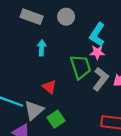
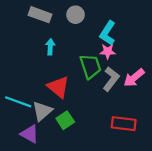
red triangle: (49, 87) -> (58, 87), size x1.5

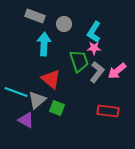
gray circle: (76, 15) -> (64, 24), moved
cyan arrow: (50, 47) -> (44, 44), size x1.6
green square: (65, 120) -> (57, 108), turned -35

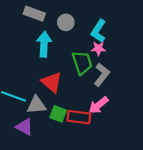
pink arrow: (117, 71) -> (98, 105), moved
gray triangle: (37, 100) -> (36, 105), turned 36
red rectangle: (108, 111) -> (79, 117), moved

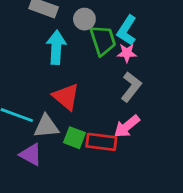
green trapezoid: (82, 63) -> (103, 40), moved

